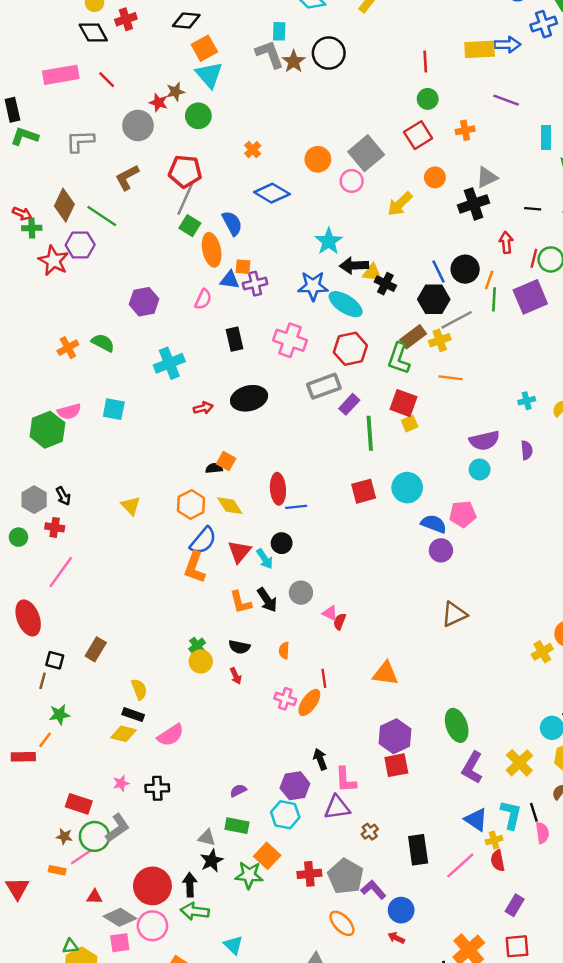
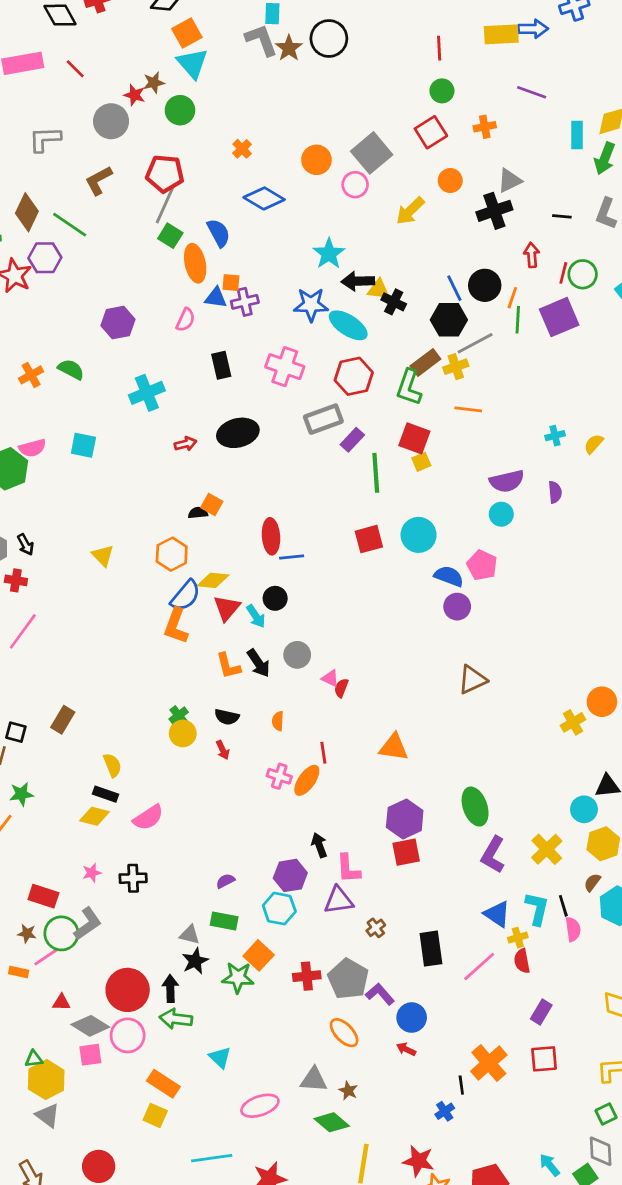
yellow diamond: (230, 506) -> (213, 580), moved, turned -52
pink pentagon: (463, 514) -> (482, 565), turned 30

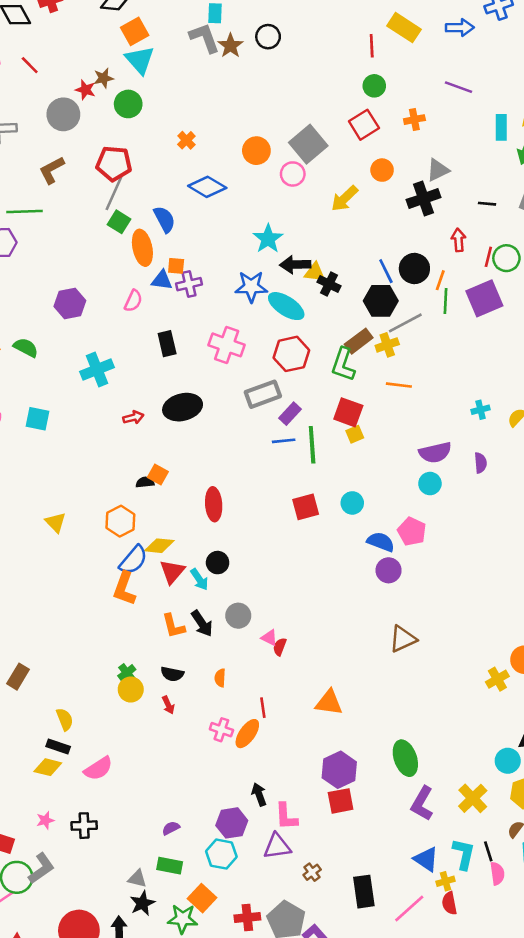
yellow rectangle: (501, 34) -> (404, 28), moved, turned 36
black circle: (329, 38) -> (268, 37), size x0.7
green line: (70, 225) -> (25, 212), turned -36
cyan circle: (419, 535) -> (352, 503), size x0.7
blue line: (292, 557) -> (284, 441), moved

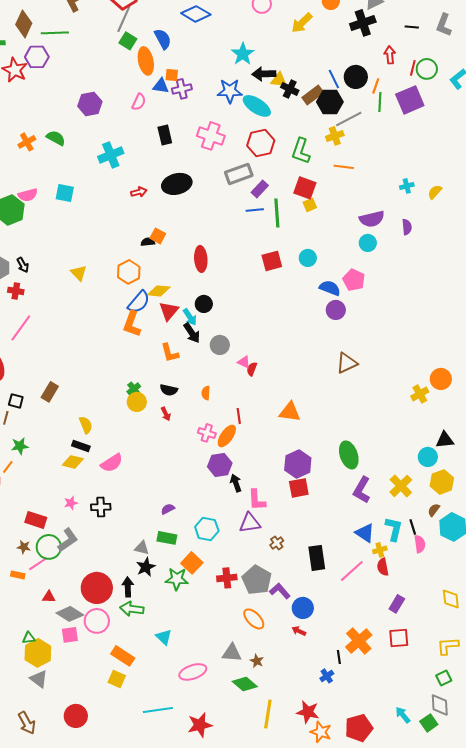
brown rectangle: (359, 341) -> (313, 95), moved
black arrow: (202, 623) -> (192, 333), moved
purple hexagon: (232, 823) -> (220, 465), moved

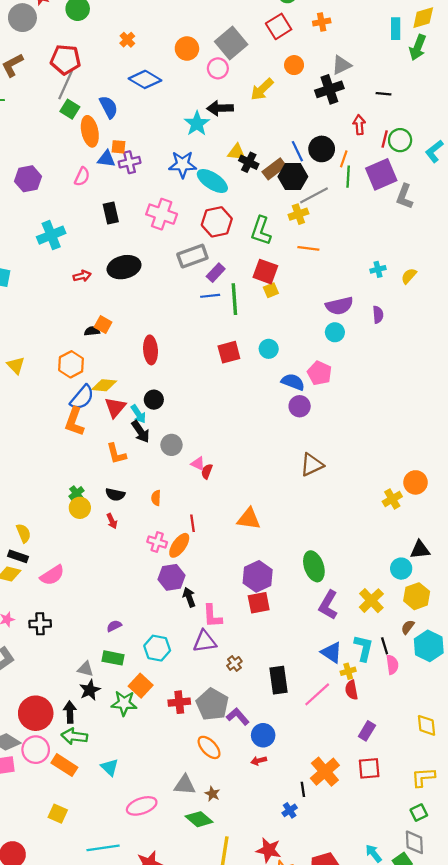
gray L-shape: (444, 25) -> (404, 196), moved
black arrow: (264, 74) -> (220, 108), moved
red arrow: (299, 631) -> (259, 761), turned -40
orange rectangle: (123, 656) -> (64, 765), moved

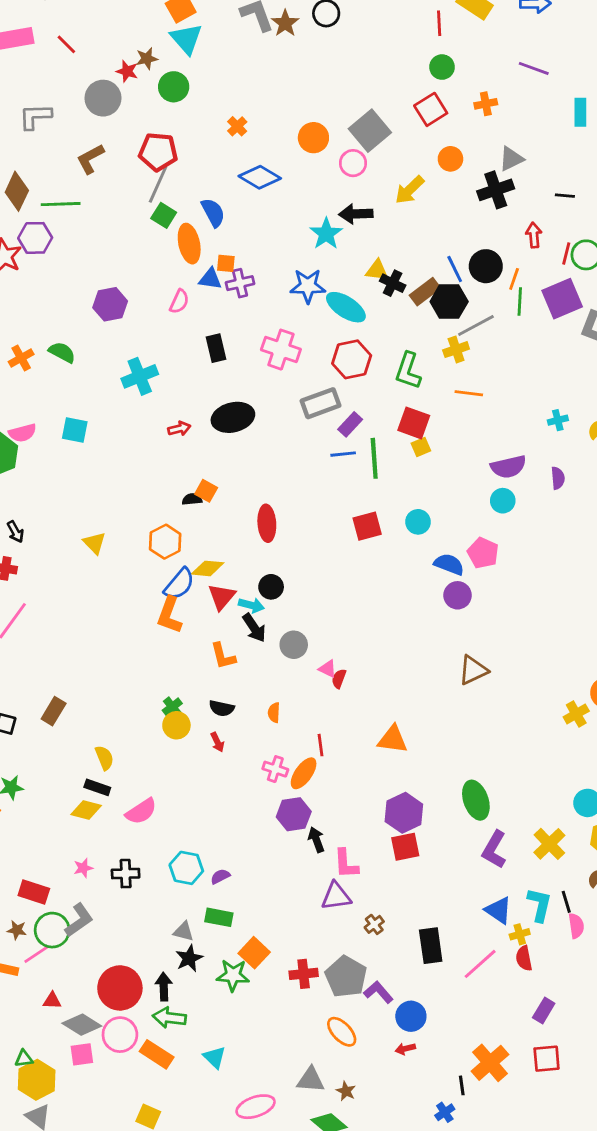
cyan arrow: (138, 414) -> (251, 605), turned -42
cyan hexagon: (157, 648) -> (186, 868), moved

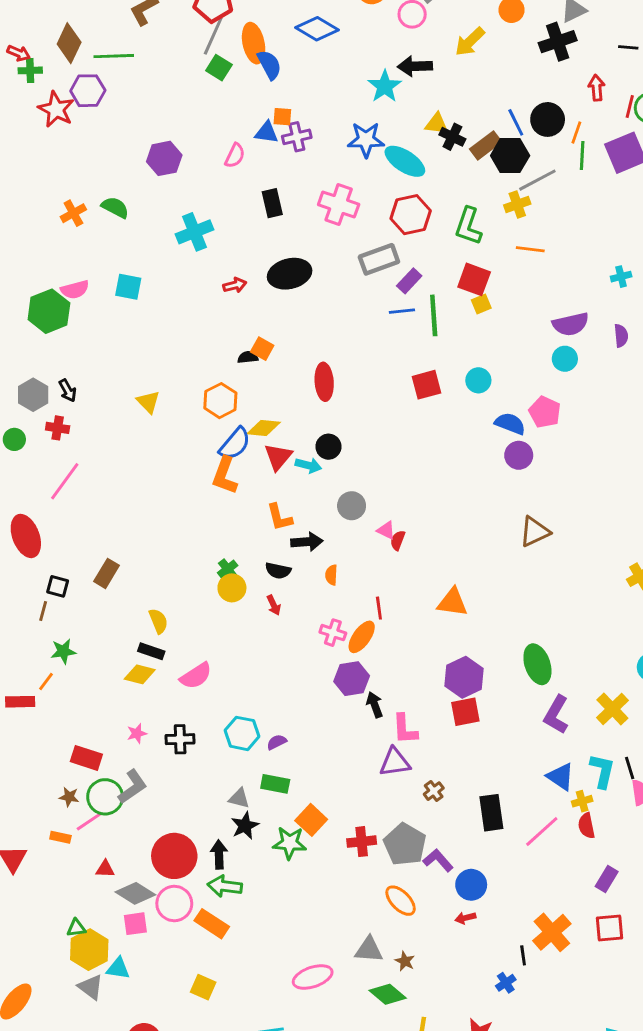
orange ellipse: (189, 244) -> (254, 43), moved
black arrow: (254, 628) -> (307, 542), moved, turned -60
cyan triangle: (215, 1057) -> (118, 968), moved, turned -35

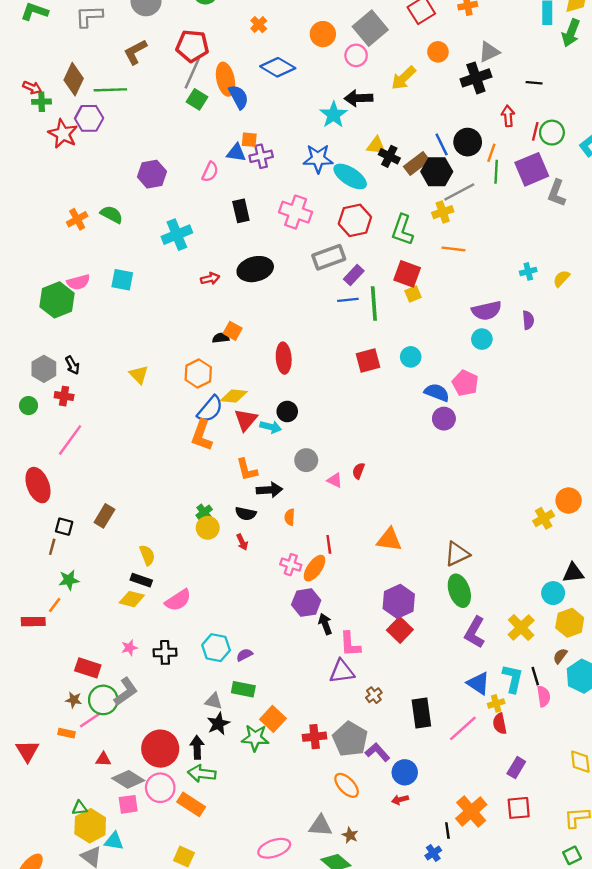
brown triangle: (535, 532) -> (457, 554), moved
red semicircle: (398, 540) -> (358, 471), moved
red square: (465, 712) -> (400, 630), turned -35

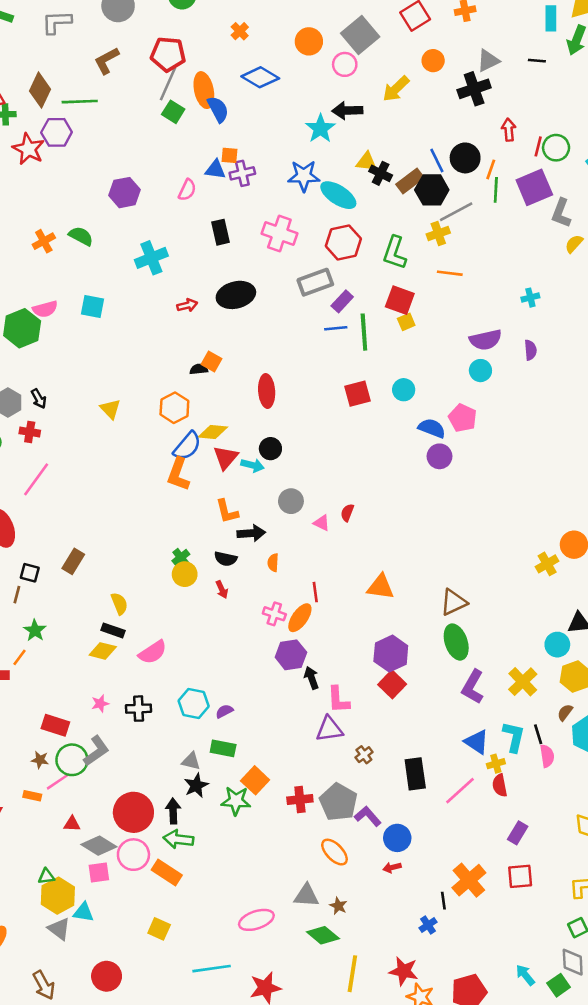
black line: (534, 83) -> (537, 61), moved
yellow semicircle: (561, 279) -> (574, 244), moved
green star: (69, 580) -> (35, 630), turned -30

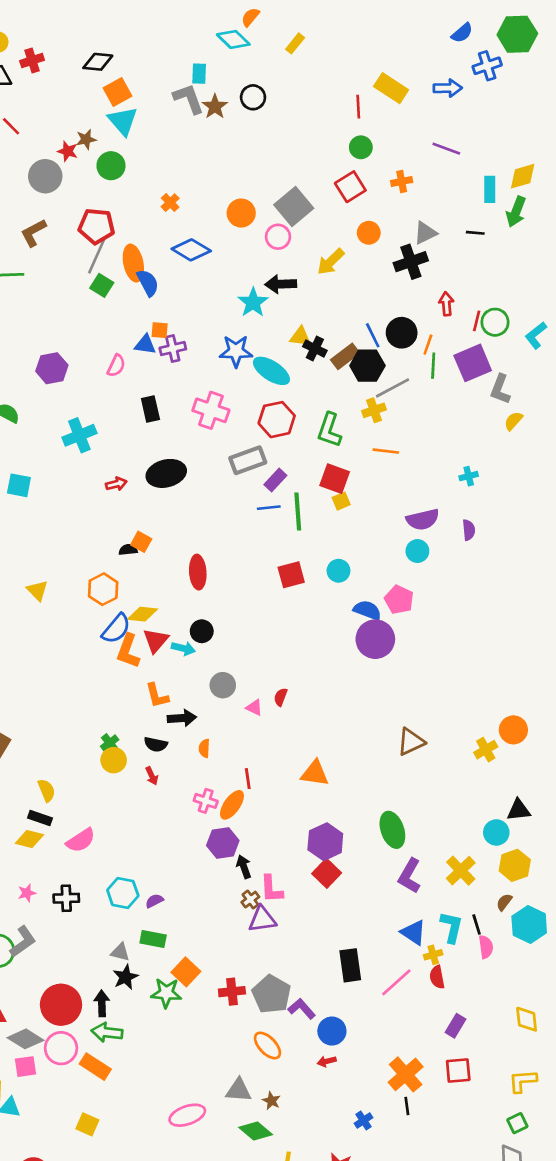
purple circle: (440, 456) -> (375, 639), size x1.5
orange L-shape: (178, 474) -> (128, 651), moved
brown triangle: (454, 602) -> (411, 742), moved
brown cross: (364, 755) -> (250, 900), moved
black line: (443, 901) -> (407, 1106), moved

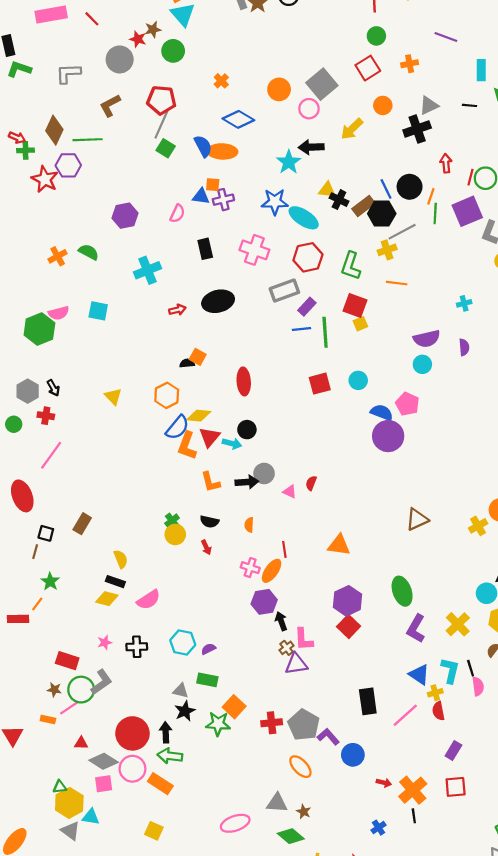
orange ellipse: (133, 263) -> (222, 151), moved, turned -76
black arrow: (182, 718) -> (247, 482), moved
red arrow: (327, 1061) -> (384, 783), moved, turned -152

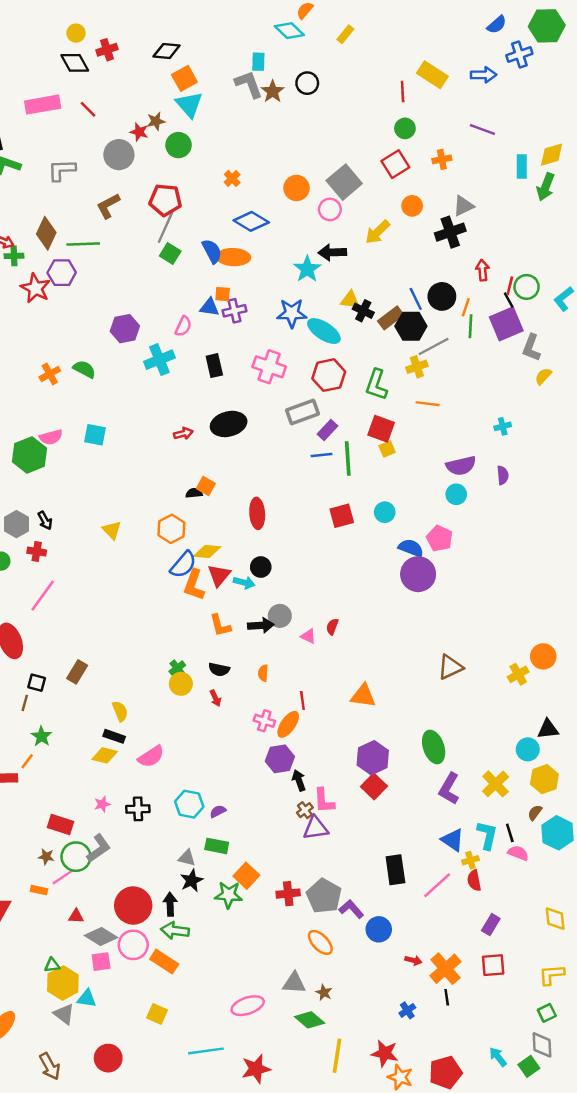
black line: (469, 105) -> (509, 300), moved, turned 56
cyan cross: (147, 270) -> (159, 360), moved
pink semicircle: (478, 686) -> (518, 853), turned -60

